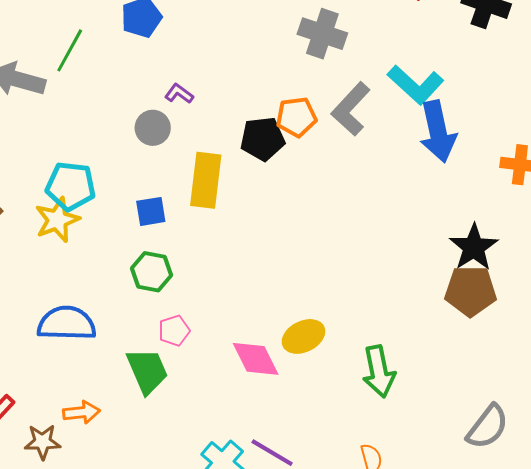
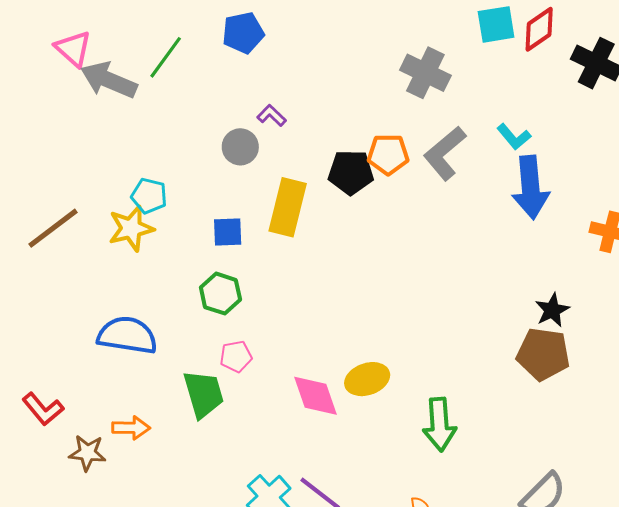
cyan L-shape: (416, 85) -> (514, 137), size x0.6
cyan pentagon: (71, 186) -> (149, 196), size x0.7
black star: (474, 247) -> (552, 310), size x0.7

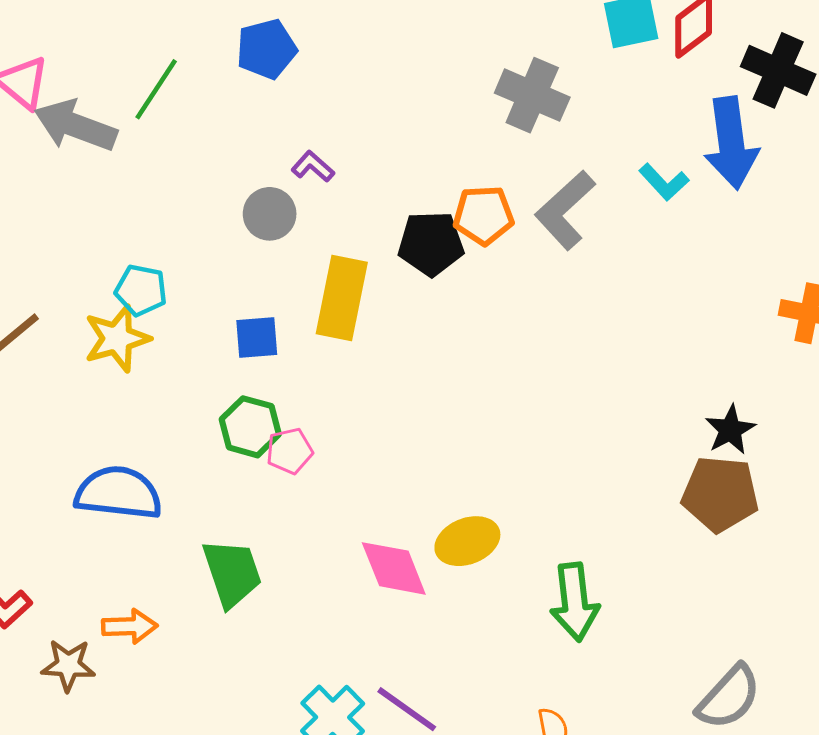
blue arrow: (530, 187) -> (731, 143), moved
pink pentagon: (236, 356) -> (290, 451), moved

